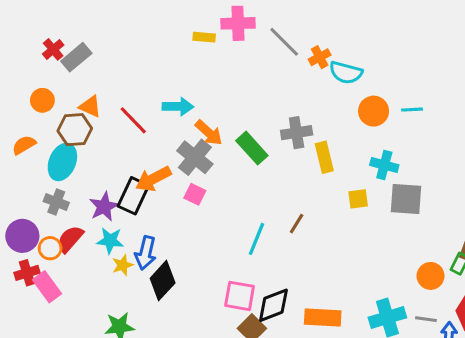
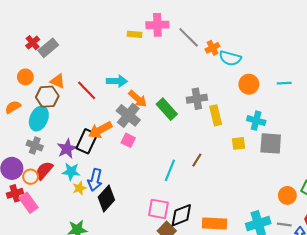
cyan line: (412, 110) -> (284, 83), moved

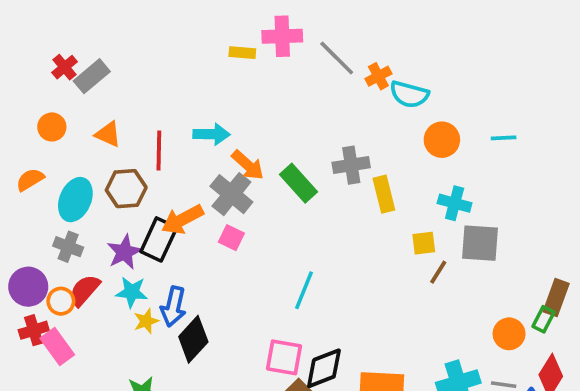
red line: (87, 90) -> (159, 151), turned 45
brown hexagon: (47, 97) -> (126, 189), moved
brown line: (197, 160) -> (438, 272), moved

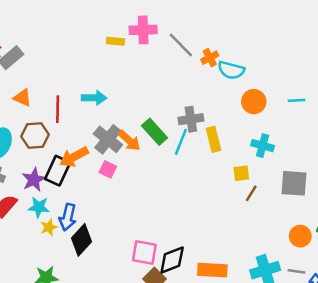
orange arrow: (248, 165) -> (129, 141), moved
gray square: (480, 243) -> (294, 183), moved
cyan line: (304, 290) -> (181, 142), moved

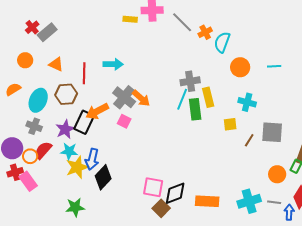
cyan semicircle: (231, 70) -> (222, 42), turned 95
green rectangle: (154, 132) -> (195, 109), moved, turned 35
brown line: (251, 193) -> (249, 140), moved
yellow star: (49, 227) -> (77, 167), size x1.6

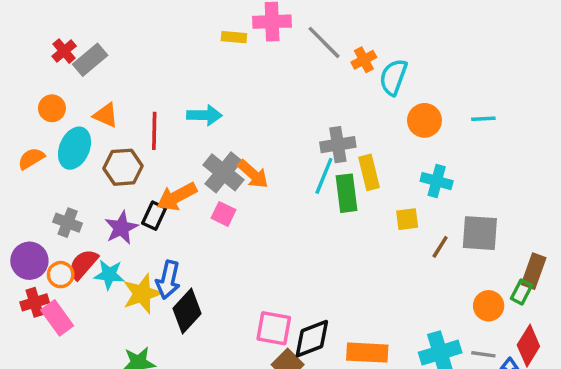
cyan ellipse: (38, 100) -> (74, 148), moved
black rectangle: (84, 122) -> (154, 216), size x0.7
cyan star: (69, 151) -> (109, 275), moved

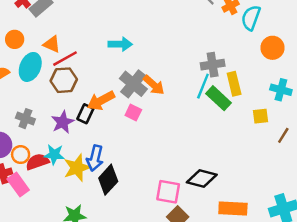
red line: (154, 131) -> (65, 59), moved, turned 60
green rectangle: (347, 193) -> (219, 98), turned -40
red semicircle: (83, 264) -> (37, 162), moved, turned 30
black diamond: (312, 339) -> (202, 179), moved, turned 36

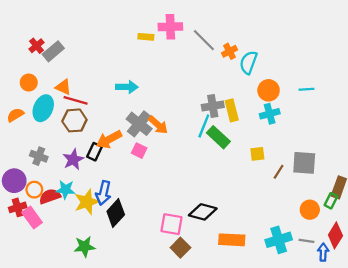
red line: (65, 59) -> (76, 100), turned 45
yellow rectangle: (234, 84) -> (232, 110), moved
cyan cross: (281, 90) -> (270, 114), moved, turned -30

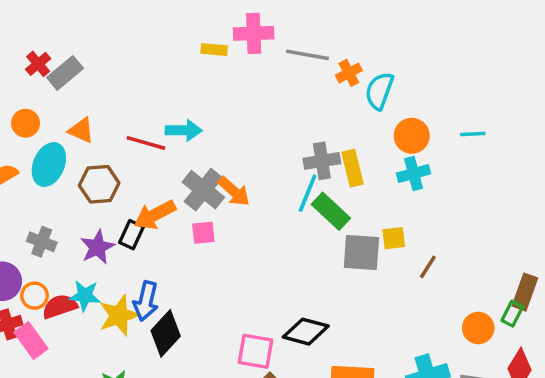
gray line: (204, 40) -> (308, 55), turned -35
red line: (76, 100) -> (146, 143), moved
pink square: (139, 151) -> (203, 233), turned -32
gray square: (304, 163) -> (361, 253), moved

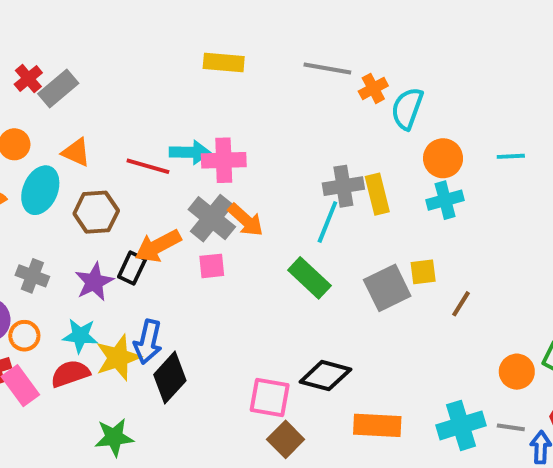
pink cross: (254, 33) -> (224, 160), moved
yellow rectangle: (214, 50) -> (224, 63), size x1.4
green rectangle: (331, 211) -> (309, 278), moved
gray square: (361, 253) -> (387, 288), turned -30
red semicircle: (60, 306) -> (70, 374), moved

